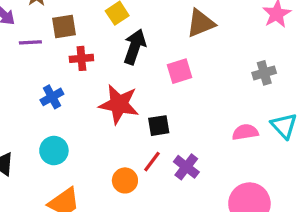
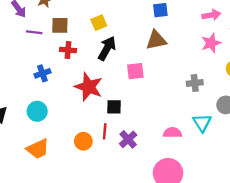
pink semicircle: (245, 132) -> (173, 133), moved
red line: (152, 162) -> (105, 131), turned -42

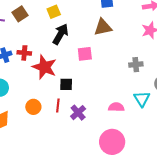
brown square: (60, 25) -> (20, 14), turned -35
red cross: (68, 50) -> (24, 53), moved
orange circle: (83, 141) -> (33, 107), moved

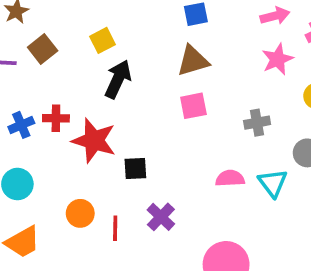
pink square: (85, 54) -> (193, 106), moved
red line: (58, 105) -> (115, 228), moved
pink semicircle: (116, 107) -> (230, 178), moved

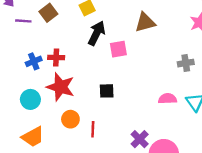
pink square: (193, 106) -> (118, 49), moved
red star: (94, 141) -> (61, 87), moved
purple cross: (161, 217) -> (140, 139), moved

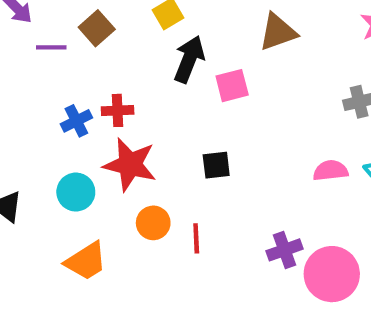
purple cross: (140, 139) -> (285, 250), turned 30

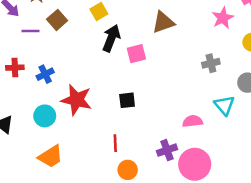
red cross: (118, 110) -> (15, 68), moved
pink semicircle: (331, 171) -> (193, 121), moved
orange circle: (153, 223) -> (128, 170), moved

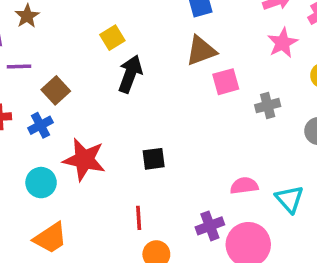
brown square: (57, 20) -> (56, 90), moved
pink square: (136, 54) -> (226, 82), moved
cyan triangle: (224, 105) -> (289, 199), moved

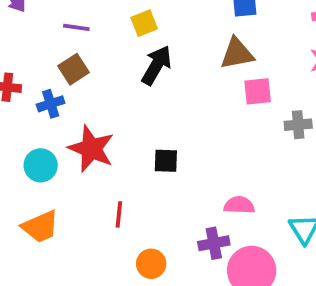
purple line: (19, 66) -> (76, 27), moved
pink semicircle: (244, 186) -> (239, 205), moved
red line: (139, 218) -> (119, 214), moved

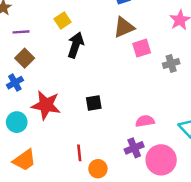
red line: (119, 214) -> (79, 153), moved

